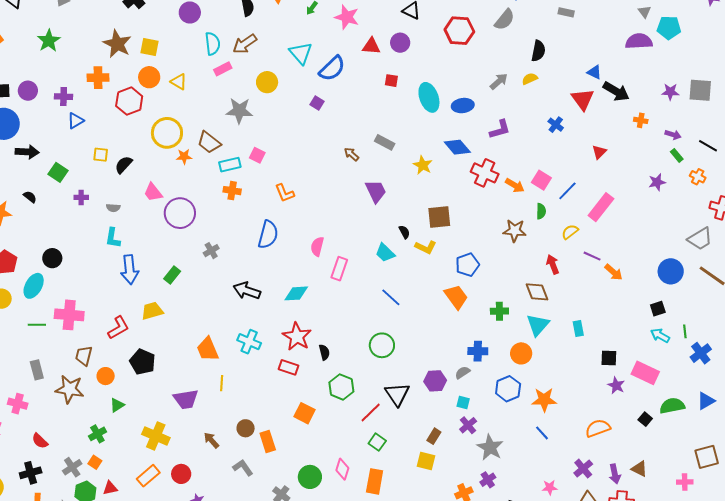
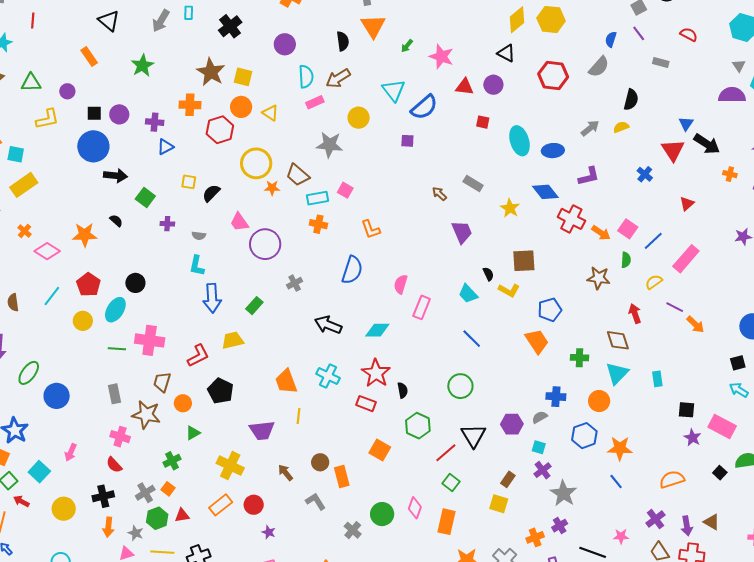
blue triangle: (594, 72) -> (686, 124), turned 35
purple square: (317, 103) -> (407, 141), turned -32
pink cross: (18, 404) -> (120, 437), moved

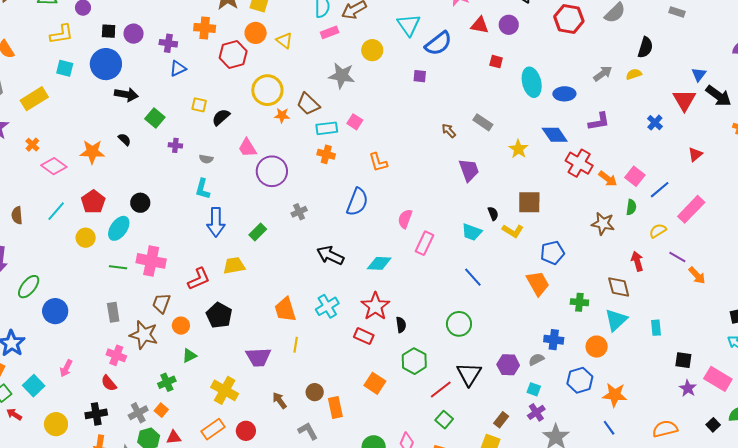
cyan square: (16, 154) -> (65, 68), moved
cyan trapezoid: (468, 294) -> (472, 232), turned -30
cyan cross: (328, 376) -> (327, 306), turned 30

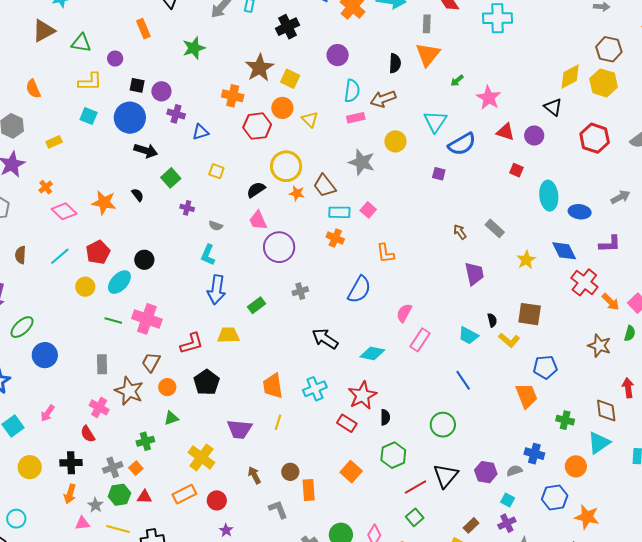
purple cross: (168, 43) -> (176, 114), moved
yellow rectangle: (34, 99) -> (54, 142), size x0.6
black semicircle: (221, 117) -> (256, 190), moved

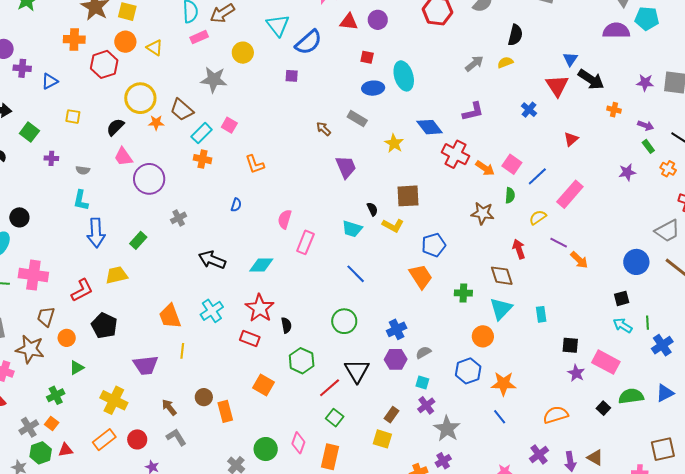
cyan rectangle: (339, 212) -> (202, 133), turned -35
blue ellipse: (580, 212) -> (373, 88), moved
blue semicircle: (359, 290) -> (236, 205), size x0.5
blue cross: (534, 454) -> (397, 329), moved, turned -30
gray L-shape: (278, 509) -> (176, 437), moved

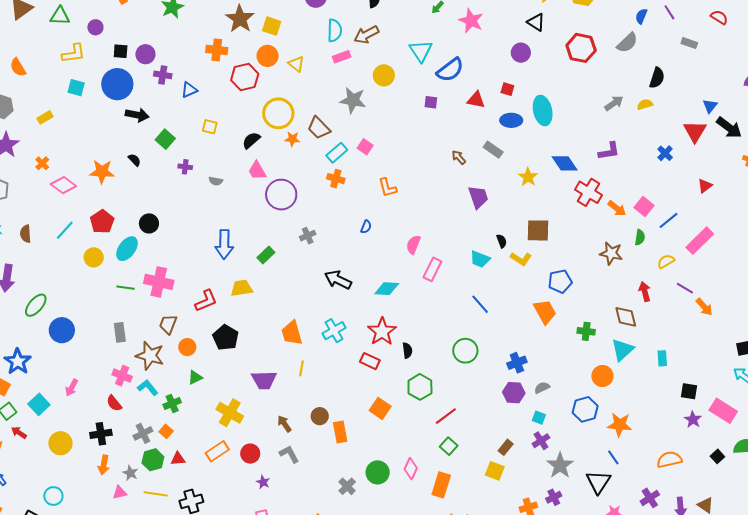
red triangle: (349, 22) -> (476, 100), moved
cyan L-shape: (81, 200) -> (148, 388), moved, turned 125
black triangle: (357, 371) -> (598, 482), moved

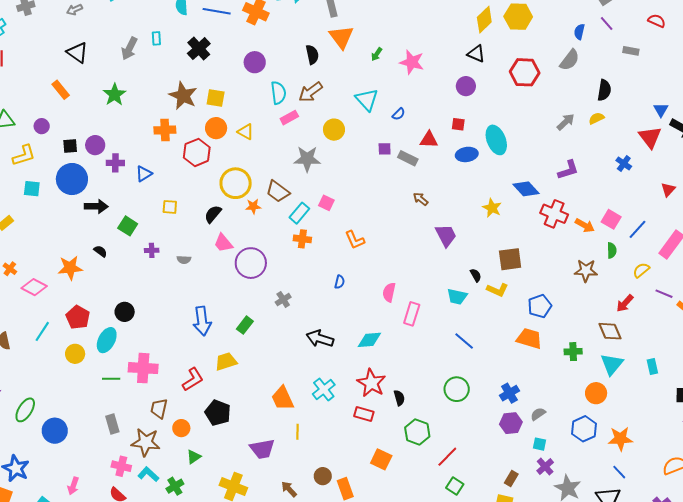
blue semicircle: (450, 70) -> (399, 114), size x0.5
gray rectangle: (493, 150) -> (408, 158), moved
red arrow: (645, 292) -> (625, 303), turned -114
orange trapezoid: (545, 312) -> (529, 338), turned -36

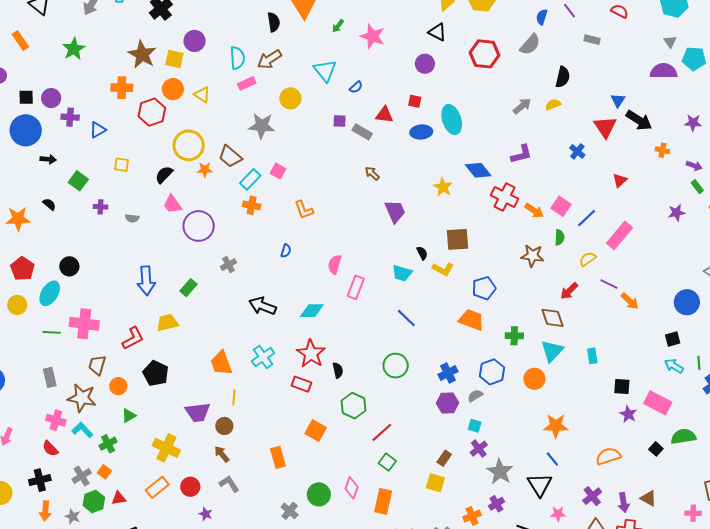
purple circle: (255, 62) -> (195, 41), moved
black arrow: (96, 206) -> (48, 159), size x0.7
blue hexagon: (584, 429) -> (492, 372), moved
brown circle: (323, 476) -> (224, 426), moved

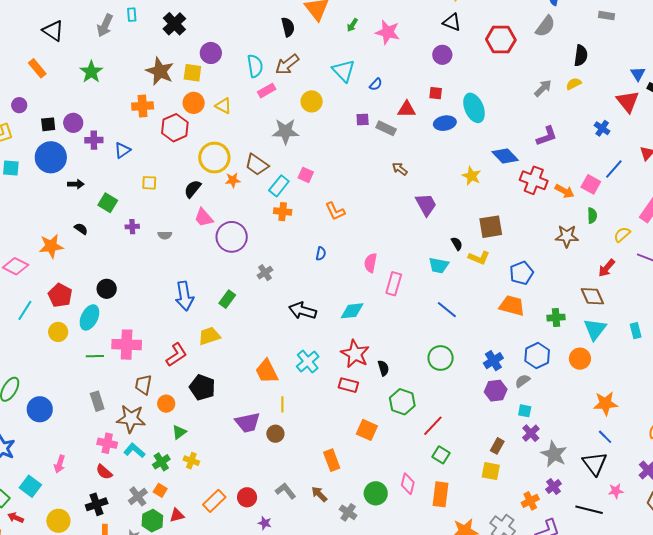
blue line: (587, 218) -> (614, 169), moved
yellow cross: (166, 448) -> (191, 461), moved, size x0.6
brown arrow: (222, 454) -> (319, 494), moved

